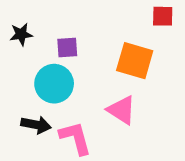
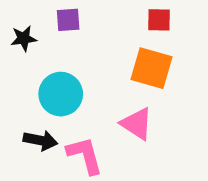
red square: (163, 16) -> (159, 20), moved
purple square: (67, 47) -> (68, 20), moved

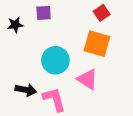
red square: (159, 20) -> (102, 13), turned -35
cyan circle: (61, 94) -> (55, 60), moved

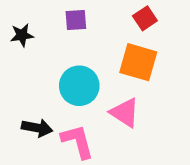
purple square: (44, 13) -> (76, 20), moved

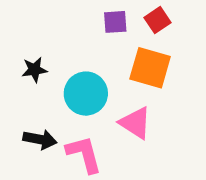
purple square: (76, 20) -> (115, 22), moved
black star: (22, 35) -> (34, 70), moved

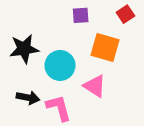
red square: (157, 20) -> (125, 14), moved
black star: (34, 70) -> (24, 49), size x1.6

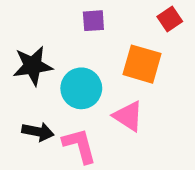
purple square: (81, 15) -> (93, 21), moved

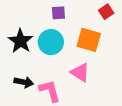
black star: (33, 66) -> (21, 41), turned -30
cyan circle: (81, 88) -> (51, 42), moved

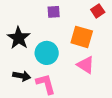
cyan circle: (51, 42) -> (47, 53), moved
pink triangle: (80, 72) -> (86, 65), moved

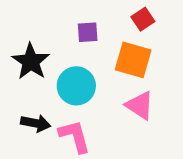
red square: (98, 11) -> (143, 19), moved
purple square: (54, 12) -> (88, 32), moved

